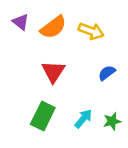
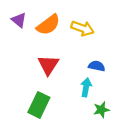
blue semicircle: (107, 73) -> (97, 66), turned 49
cyan arrow: (83, 119) -> (86, 87), moved, turned -30

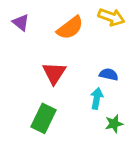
orange semicircle: (48, 25) -> (70, 28), moved
yellow arrow: (83, 28) -> (111, 17), moved

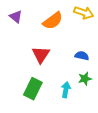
cyan arrow: (97, 98) -> (66, 90), moved
green star: (114, 124) -> (85, 79), moved

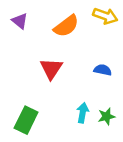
green star: (85, 79) -> (106, 116), moved
green rectangle: (33, 89) -> (26, 120), moved

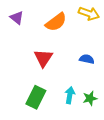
green rectangle: (26, 120) -> (36, 97), moved

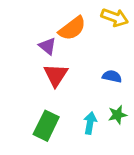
purple triangle: (17, 18) -> (48, 46), moved
green star: (90, 98) -> (117, 115), moved

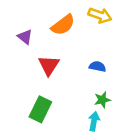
purple triangle: (48, 46) -> (25, 37), moved
cyan arrow: (90, 123) -> (94, 121), moved

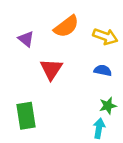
yellow arrow: (100, 15) -> (105, 36), moved
green rectangle: (40, 109) -> (26, 116), moved, turned -35

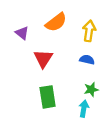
yellow arrow: (105, 36) -> (89, 31), turned -102
green rectangle: (26, 116) -> (48, 97), moved

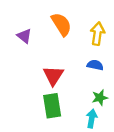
orange semicircle: (56, 22) -> (61, 24), turned -85
red triangle: (43, 59) -> (53, 76), moved

